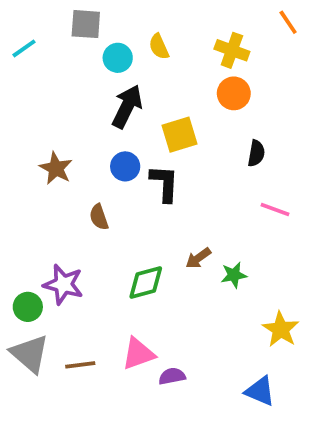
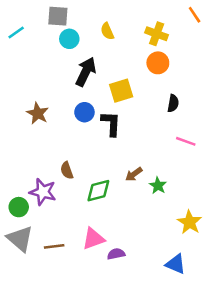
cyan circle: (118, 58) -> (69, 39), moved
brown semicircle: (99, 217) -> (67, 170), moved
green star: (234, 275) -> (158, 186), turned -30

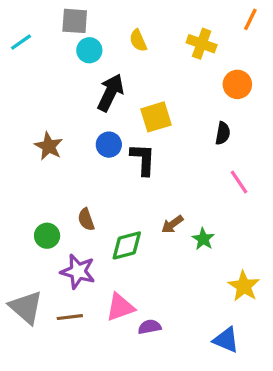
orange line: (195, 15) -> (250, 19), turned 60
orange circle: (158, 63) -> (237, 84), moved
pink line: (186, 141) -> (239, 182), turned 36
purple star: (43, 192) -> (78, 271), moved
green circle: (19, 207) -> (47, 236), moved

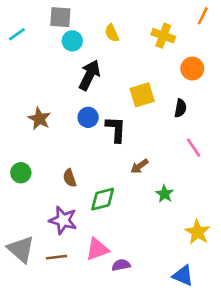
yellow square: (156, 117) -> (142, 95), moved
brown arrow: (172, 224) -> (140, 166), moved
green circle: (47, 236) -> (21, 173), moved

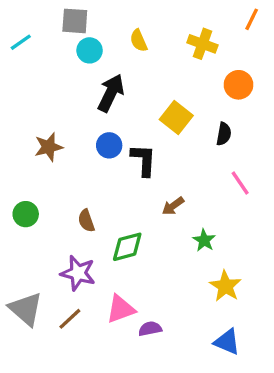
yellow square: (142, 95) -> (176, 118), turned -35
brown star: (39, 119) -> (49, 147), turned 30
yellow star: (198, 232) -> (225, 286), moved
brown line: (56, 257) -> (70, 319), turned -36

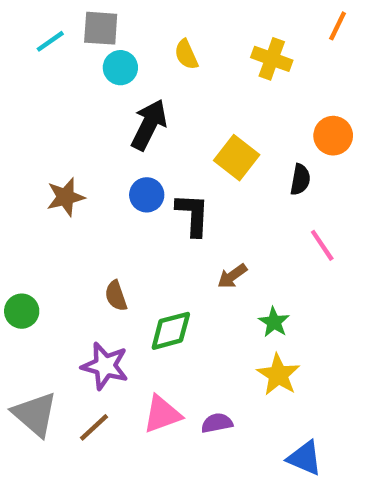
cyan line: (21, 42) -> (50, 41), moved
orange circle: (238, 85) -> (333, 136), moved
green circle: (26, 214) -> (22, 311), moved
yellow star: (225, 286) -> (278, 375), moved
purple semicircle: (150, 329) -> (217, 423), moved

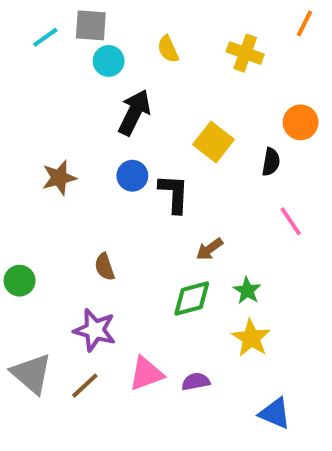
green diamond: (171, 331) -> (192, 298), moved

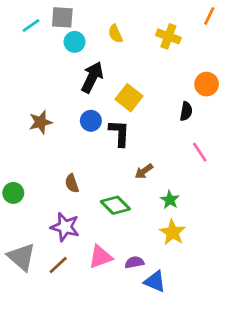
yellow square: (214, 142) -> (129, 98), moved
green diamond: (192, 298) -> (115, 205), moved, turned 60
blue triangle: (275, 413) -> (155, 281), moved

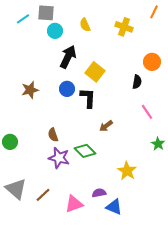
green star: (170, 200) -> (158, 144), moved
purple star: (65, 227) -> (59, 158), moved
pink triangle: (100, 257) -> (74, 204), moved

